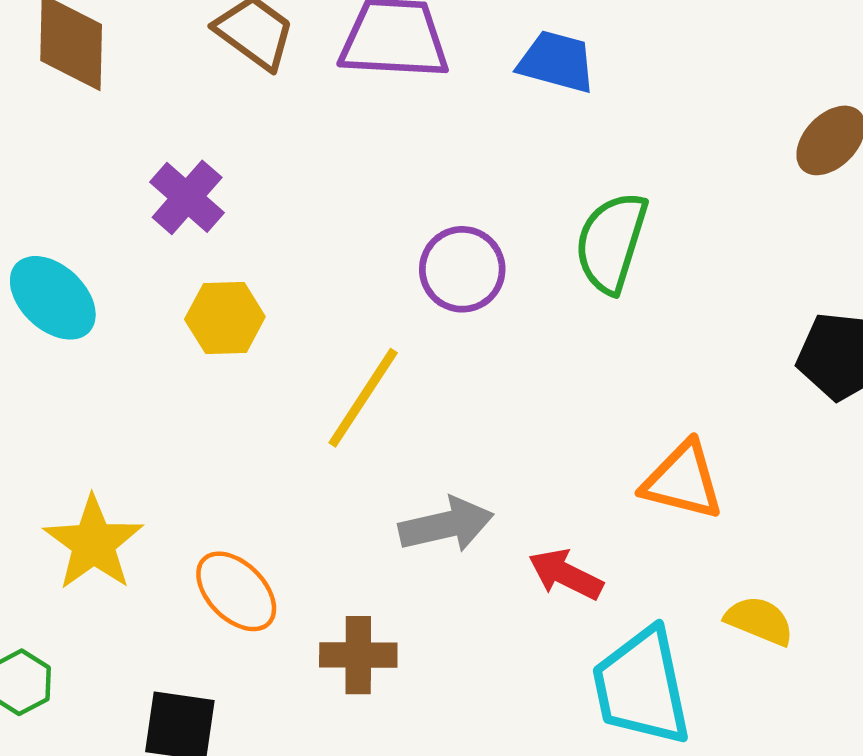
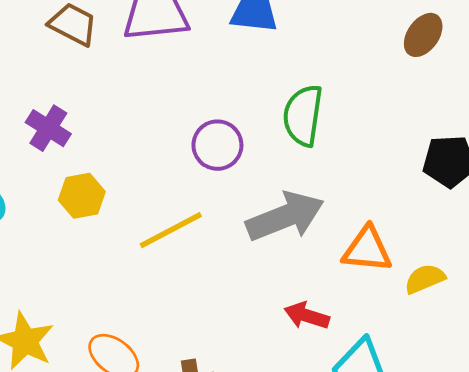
yellow line: (363, 398) -> (171, 230), turned 38
gray arrow: (446, 525) -> (285, 216), moved, size x1.4
yellow semicircle: (759, 621) -> (425, 279), moved, turned -36

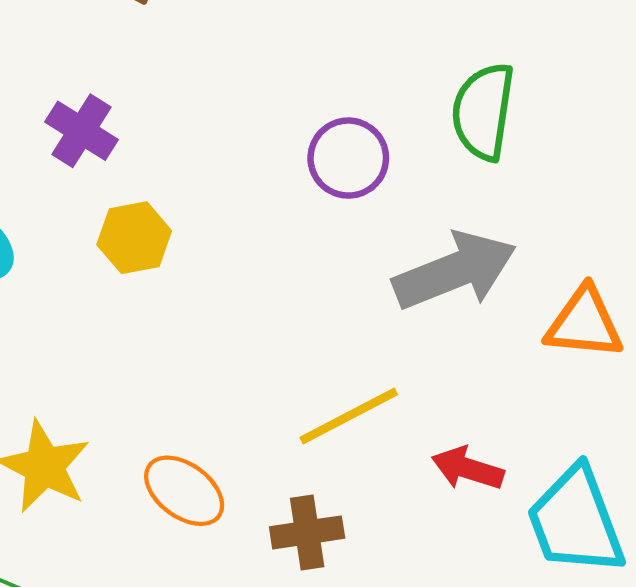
yellow line: (171, 230) -> (349, 416), moved
red arrow: (307, 316) -> (468, 468), moved

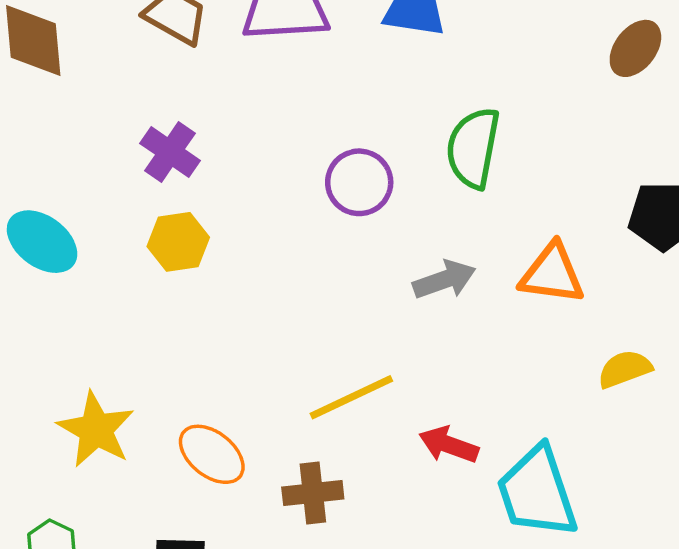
purple cross: (81, 131) -> (170, 152), moved
gray arrow: (455, 271) -> (444, 280), size x0.6
orange triangle: (584, 323) -> (552, 274), moved

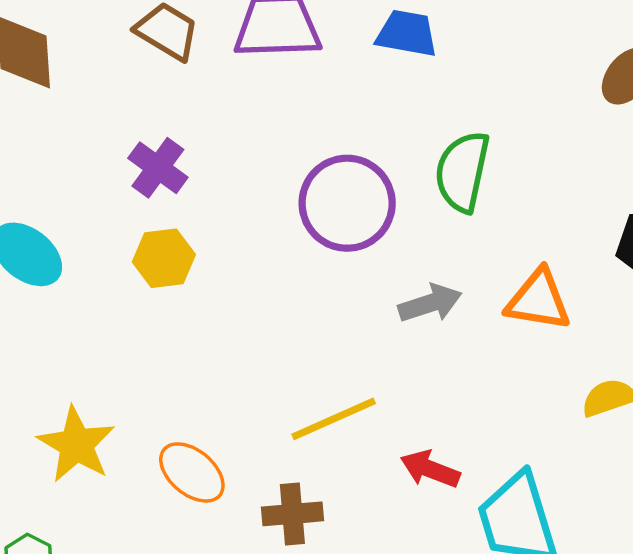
purple circle: (359, 182) -> (347, 203), size x1.4

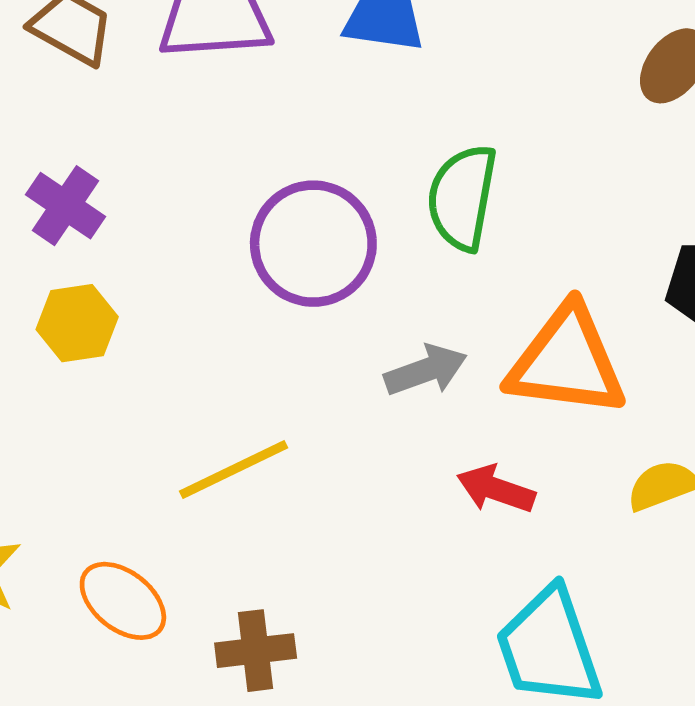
orange triangle: (538, 300) -> (567, 362), size x1.4
yellow line: (334, 419) -> (234, 469), moved
red arrow: (430, 469) -> (496, 489), moved

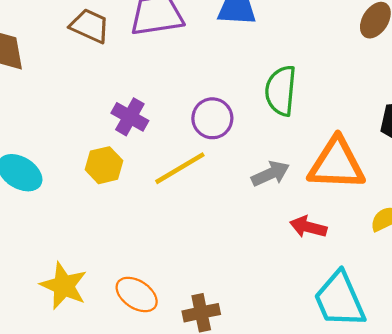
purple cross: (66, 206) -> (130, 117), moved
purple circle: (313, 244) -> (212, 118), size x0.7
yellow line: (234, 469) -> (180, 168), moved

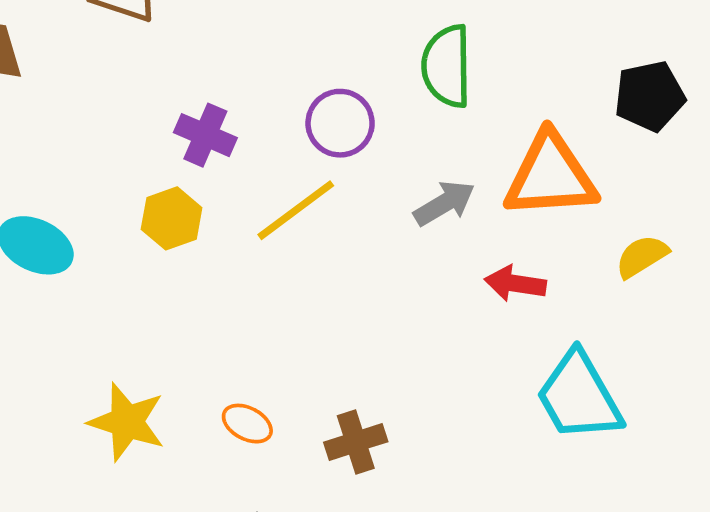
orange ellipse: (137, 294) -> (247, 424), size x0.7

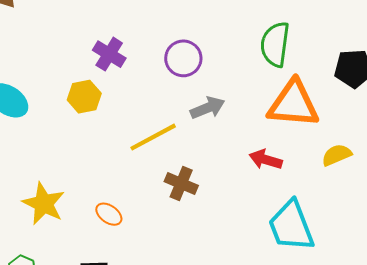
green semicircle: (447, 66) -> (275, 44), moved
gray arrow: (444, 203) -> (207, 108), moved
yellow line: (296, 210) -> (153, 137), moved
brown cross: (356, 442) -> (181, 183), moved, turned 32

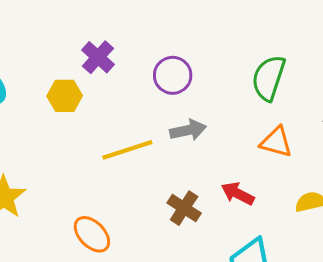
orange triangle: (293, 104) -> (276, 142), size x0.6
brown cross: (181, 183) -> (184, 208), moved
orange ellipse: (109, 214) -> (92, 234), moved, size x1.4

